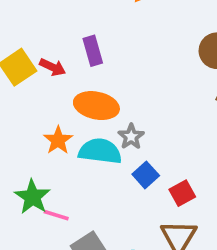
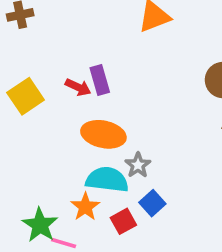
red arrow: (53, 67) -> (78, 87), moved
orange star: (58, 140) -> (85, 207), moved
red square: (182, 193) -> (123, 221), moved

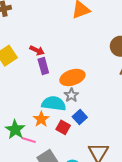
purple rectangle: (100, 80) -> (43, 66), moved
orange ellipse: (103, 134) -> (72, 77), moved, turned -30
red square: (123, 221) -> (63, 127), turned -32

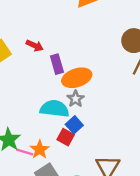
purple rectangle: (43, 66) -> (57, 64), moved
blue square: (80, 117) -> (74, 125), moved
orange star: (41, 119) -> (40, 150), moved

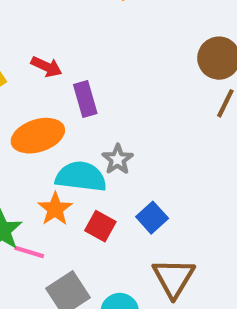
orange ellipse: (77, 78) -> (38, 136), moved
blue square: (74, 125) -> (152, 218), moved
orange star: (40, 150) -> (55, 209), moved

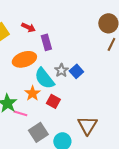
cyan semicircle: (81, 177) -> (44, 78), turned -135
blue square: (152, 218) -> (76, 71), moved

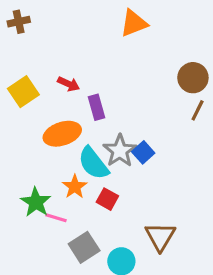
gray star: (61, 70) -> (120, 151), size x1.5

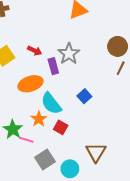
gray star: (120, 151) -> (69, 54), moved

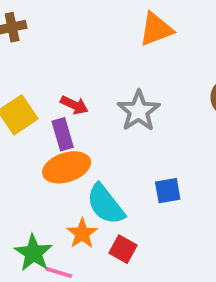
purple rectangle: (53, 66) -> (63, 134), moved
blue square: (84, 96) -> (168, 191), turned 32

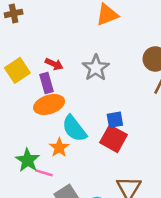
red square: (123, 249) -> (114, 139), moved, size x1.5

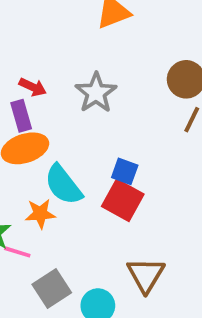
blue square: (115, 120) -> (125, 171), turned 30
orange star: (59, 148) -> (40, 214), turned 30

